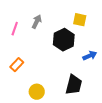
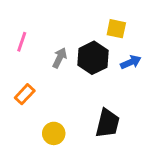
gray arrow: (37, 22) -> (60, 58), moved
blue arrow: (90, 56) -> (131, 62), moved

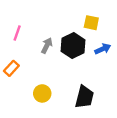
orange rectangle: (25, 94) -> (11, 68), moved
yellow circle: (54, 133) -> (42, 93), moved

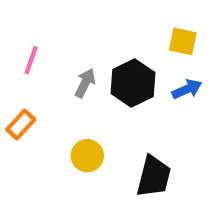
yellow square: (91, 23) -> (183, 41), moved
yellow circle: (42, 93) -> (87, 156), moved

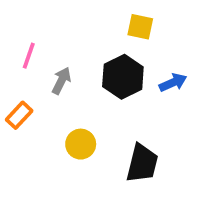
yellow square: (183, 41) -> (140, 27), moved
gray arrow: (85, 83) -> (61, 81), moved

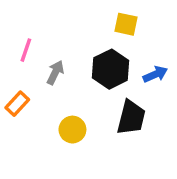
black trapezoid: (142, 163) -> (131, 117), moved

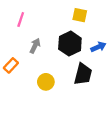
pink line: (26, 50) -> (21, 20), moved

